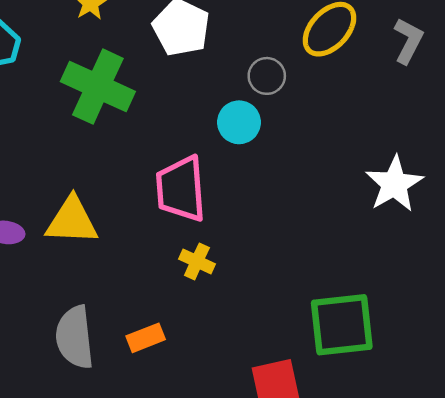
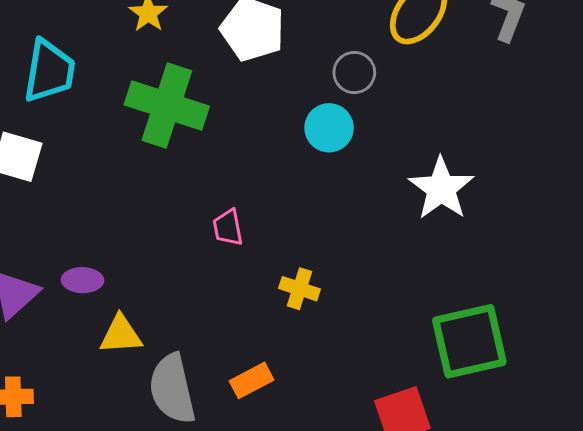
white star: (394, 184) -> (441, 188), moved
pink trapezoid: (181, 189) -> (228, 228), moved, size x0.5
yellow triangle: (72, 221) -> (121, 335), moved, size x0.7

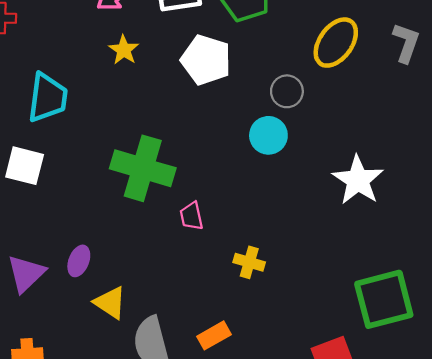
green cross: (167, 105) -> (143, 168), moved
purple ellipse: (83, 280) -> (79, 261), turned -68
yellow triangle: (121, 335) -> (110, 303), turned 39

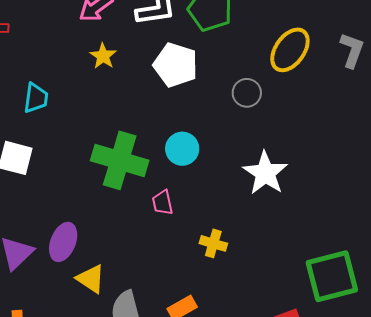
cyan trapezoid: (48, 98) -> (36, 98), size x0.7
cyan circle: (268, 135) -> (182, 149), moved
white star: (358, 180) -> (265, 173), moved
purple ellipse: (79, 261) -> (63, 242), size x1.4

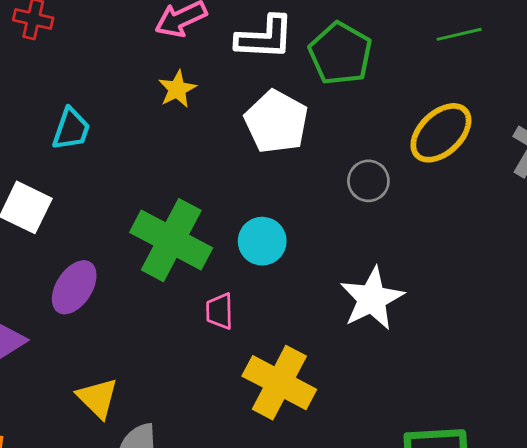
purple ellipse: (63, 242) -> (74, 287), moved
yellow cross: (213, 243) -> (279, 383), size x1.8

